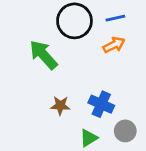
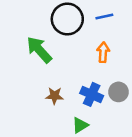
orange arrow: (114, 45) -> (103, 52), moved, turned -60
gray circle: (125, 131) -> (118, 92), moved

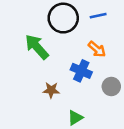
orange arrow: (103, 52) -> (97, 49), turned 126
blue cross: (92, 94) -> (81, 71), moved

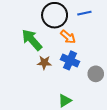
orange arrow: (97, 49) -> (68, 37), moved
brown star: (51, 90) -> (44, 63), moved

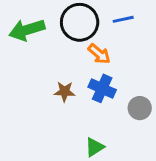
green arrow: (32, 40) -> (27, 30), moved, turned -65

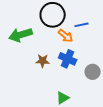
blue line: (123, 19) -> (82, 25), moved
green arrow: (27, 30) -> (21, 35), moved

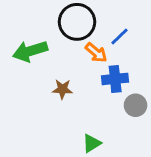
blue line: (82, 25) -> (119, 37), turned -32
blue cross: (68, 59) -> (115, 79), moved, turned -30

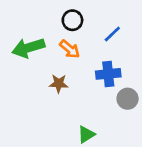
black circle: (77, 22) -> (72, 20), size x0.6
orange arrow: (96, 53) -> (70, 49), moved

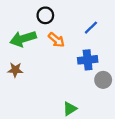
black circle: (72, 20) -> (45, 15), moved
brown star: (59, 84) -> (15, 70), moved

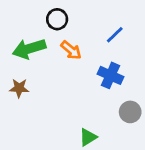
blue cross: (88, 60) -> (110, 75), turned 30
gray circle: (103, 80) -> (130, 112), moved

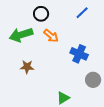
blue line: (115, 35) -> (82, 13), moved
brown star: (19, 88) -> (27, 67), moved

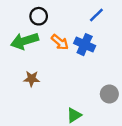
black circle: (41, 14) -> (39, 16), moved
blue cross: (79, 54) -> (85, 45), moved

